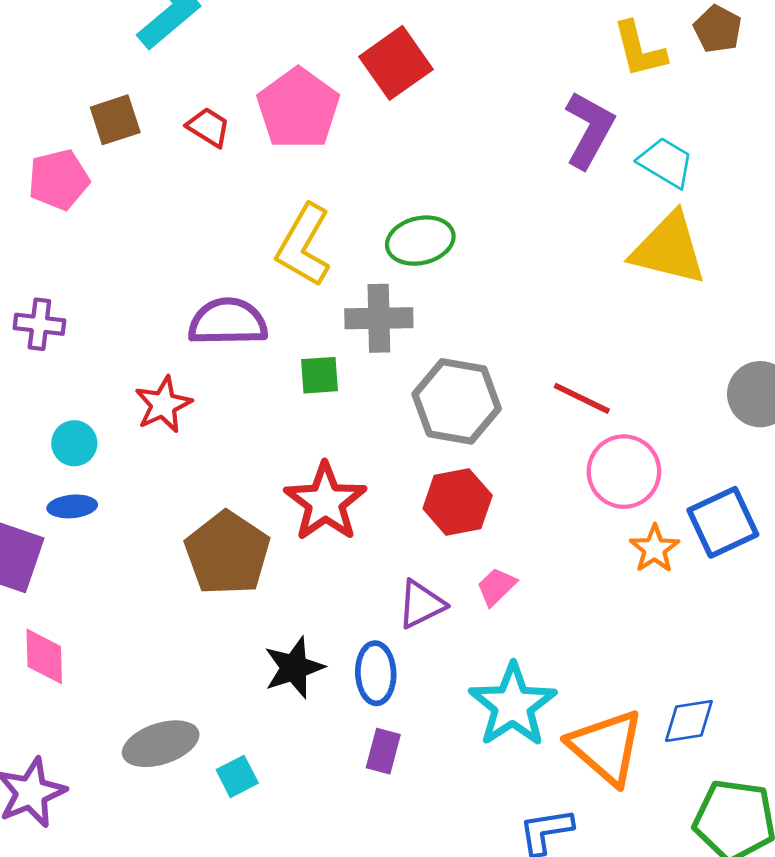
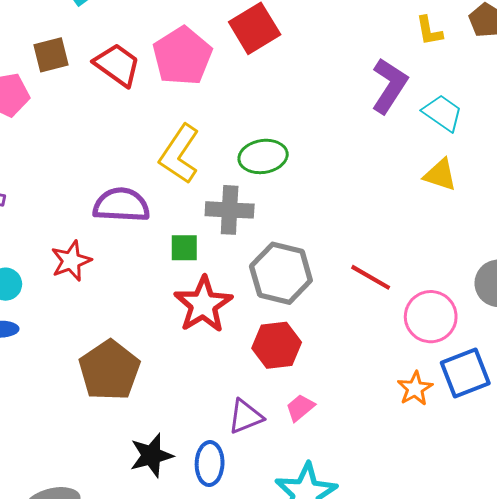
yellow L-shape: (639, 49) -> (429, 31), size x0.7
red trapezoid: (208, 127) -> (117, 65), size x1.5
yellow triangle: (669, 249) -> (440, 175), size x0.6
pink circle: (624, 472) -> (431, 317), moved
red star: (325, 502) -> (203, 305), moved

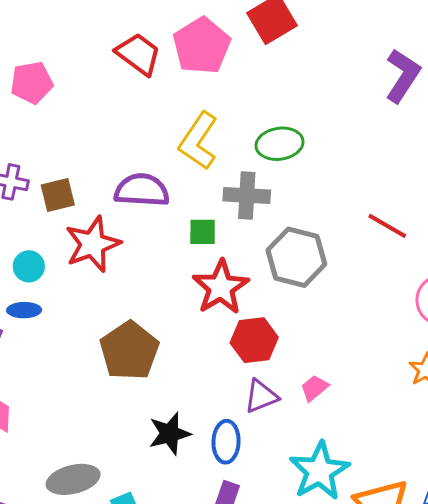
brown square: (51, 55) -> (58, 195), moved
red star: (71, 261) -> (93, 244), size x1.4
red line: (371, 277) -> (387, 226), moved
red hexagon: (277, 345) -> (254, 340), moved

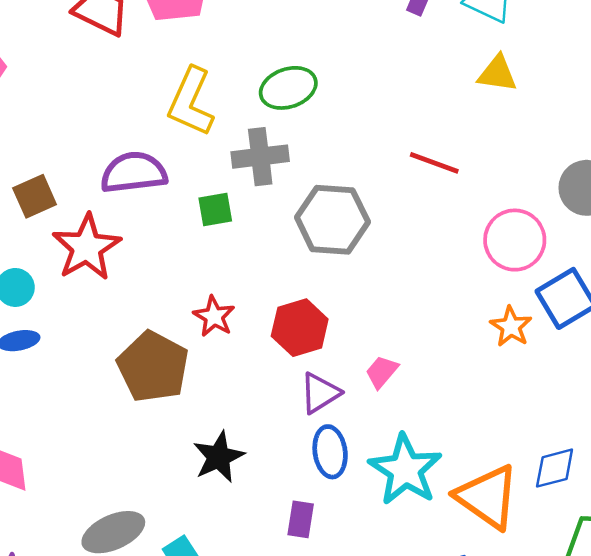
red star: (221, 287) -> (214, 316), moved, size x0.6
blue ellipse: (226, 442) -> (330, 452), moved

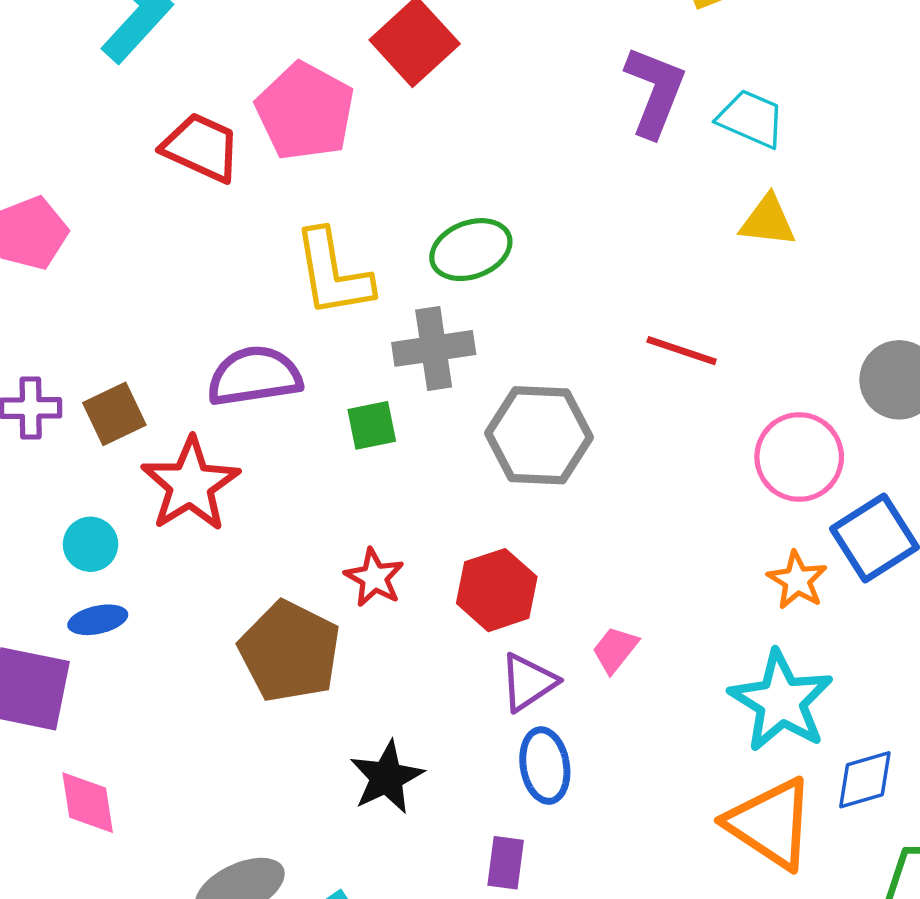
yellow L-shape: (191, 102) -> (333, 273), turned -32
cyan star: (405, 470) -> (781, 701), moved

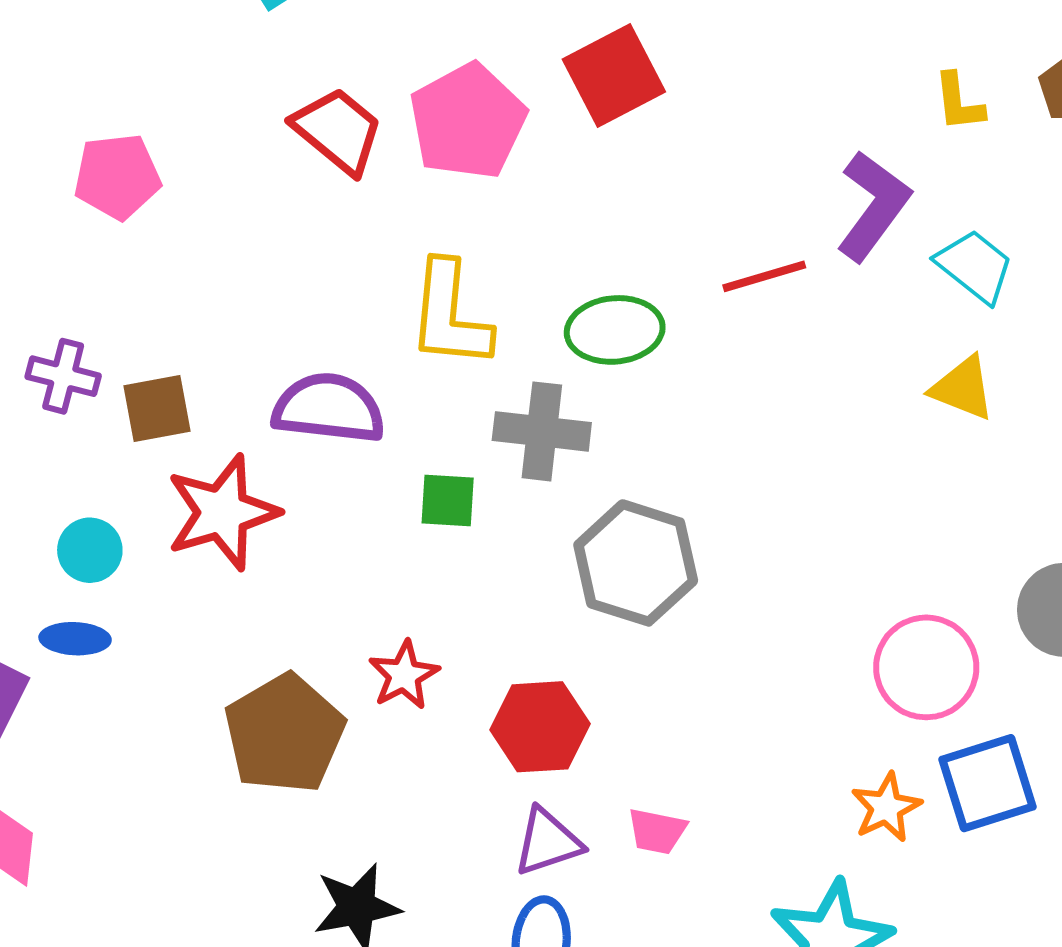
red line: (682, 351) -> (764, 276), moved, turned -50
pink trapezoid: (615, 650) -> (657, 831), turned -132

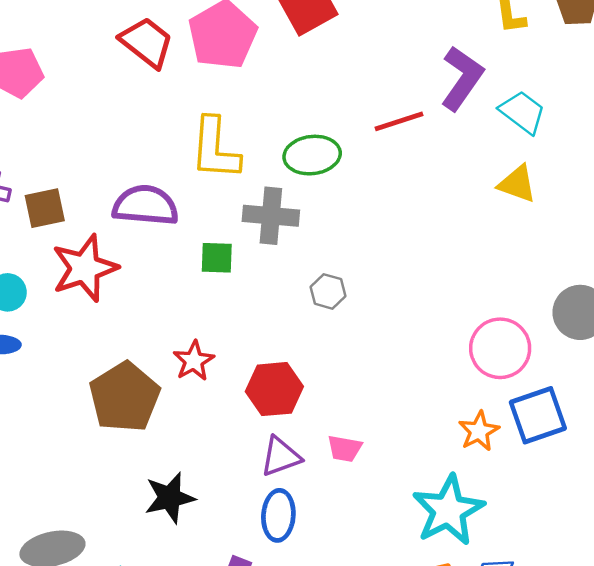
gray hexagon: (636, 563) -> (328, 291), size x0.5

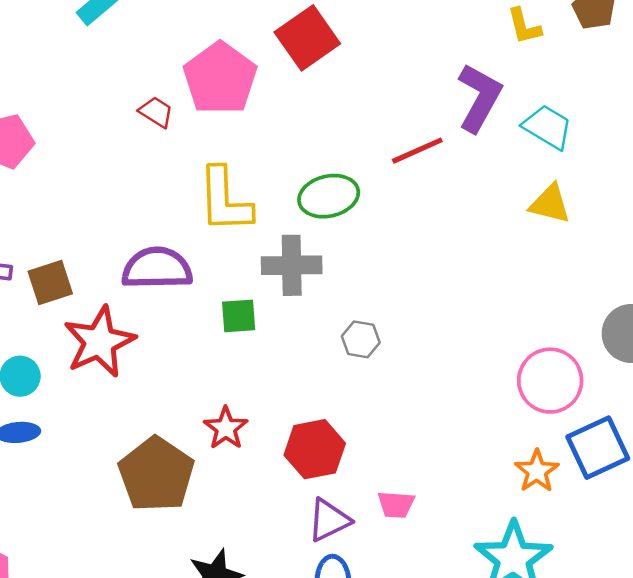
red trapezoid: (147, 42) -> (156, 112), moved, size x0.6

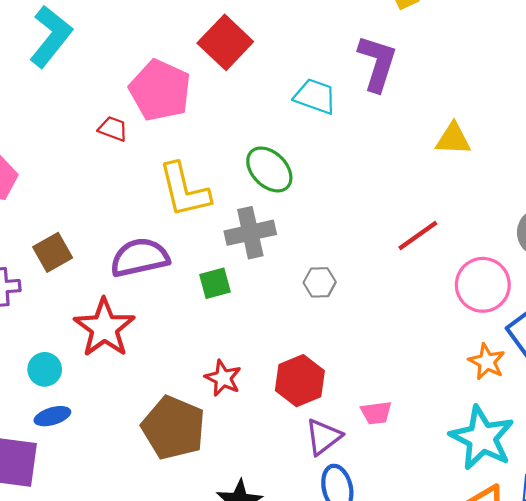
cyan trapezoid: (547, 127) -> (315, 96), moved
red line: (417, 151) -> (418, 236), moved
green ellipse: (329, 196) -> (269, 169), turned 69
brown square: (50, 282) -> (53, 252), moved

